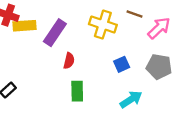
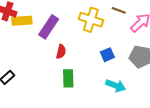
cyan arrow: (131, 99) -> (116, 86), turned 54

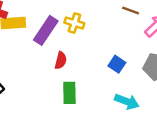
yellow cross: (91, 20) -> (74, 23), moved, size x0.7
blue square: (107, 55) -> (117, 64), turned -32

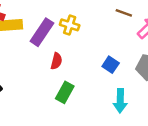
green rectangle: (69, 93) -> (65, 92), turned 30
cyan arrow: (127, 102) -> (120, 101), turned 70

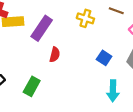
yellow cross: (70, 25) -> (85, 18), moved
green rectangle: (65, 92) -> (32, 86), moved

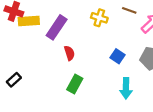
red semicircle: (55, 55) -> (69, 53), turned -32
green rectangle: (32, 86) -> (75, 84), moved

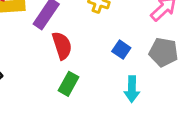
red semicircle: (69, 53) -> (62, 46), size x1.5

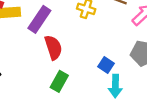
blue square: (121, 50) -> (106, 65), moved

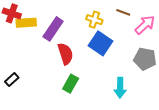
blue square: (106, 65) -> (101, 43), moved, size x1.6

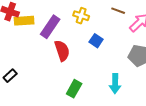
yellow cross: (94, 20) -> (81, 16), moved
blue square: (101, 43) -> (96, 41), size x0.6
green rectangle: (71, 84) -> (74, 89), moved

